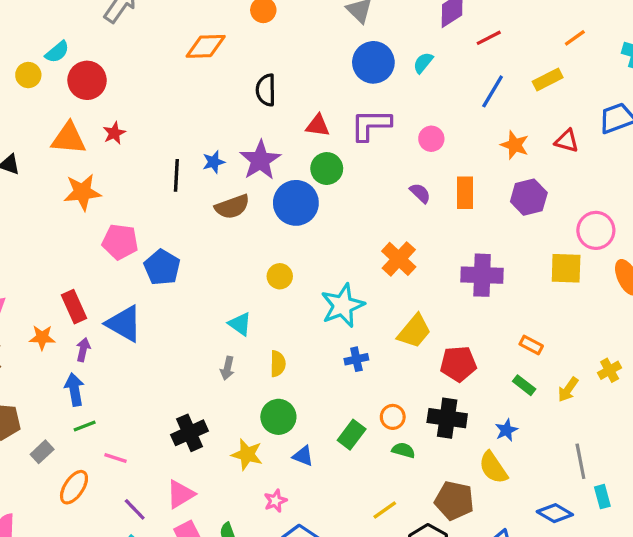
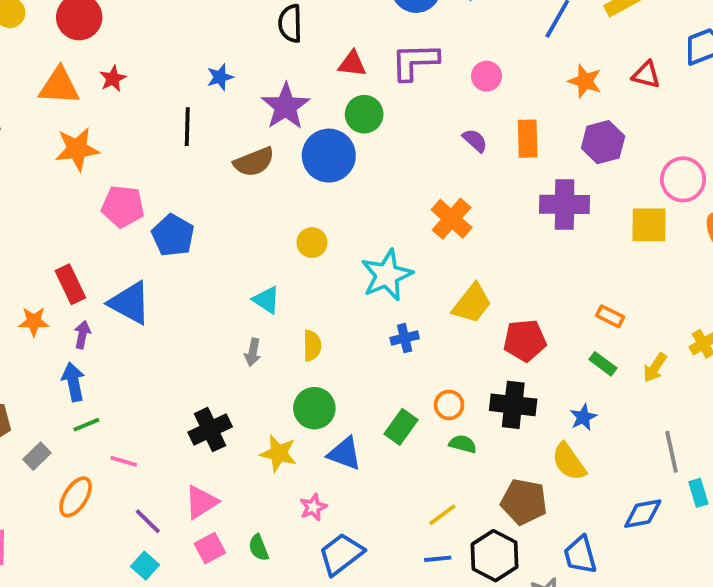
blue star: (214, 162) -> (220, 77), moved
purple cross: (482, 275) -> (565, 204), moved
blue triangle: (303, 456) -> (345, 454), size x1.4
blue diamond: (555, 513) -> (643, 514), turned -40

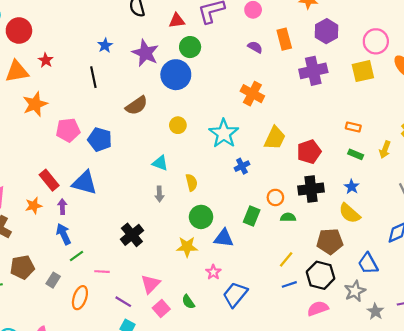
brown semicircle: (254, 162) -> (137, 106), moved
black cross: (210, 430) -> (132, 235), moved

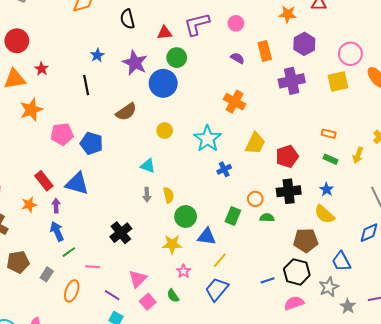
yellow semicircle: (191, 182) -> (168, 195), moved
yellow line: (286, 259) -> (220, 260), moved
pink star: (213, 272) -> (183, 271), moved

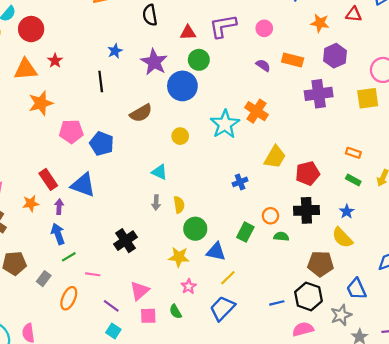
orange rectangle: (265, 51) -> (293, 60), turned -66
cyan star: (207, 139) -> (225, 124), moved
pink square: (148, 302) -> (148, 316), turned 35

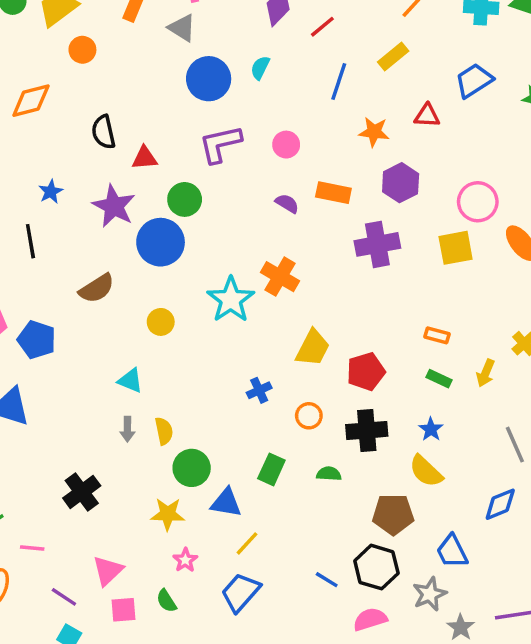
red triangle: (188, 33) -> (145, 158), moved
orange circle: (270, 216) -> (309, 416), moved
blue line: (277, 303) -> (327, 580), turned 48

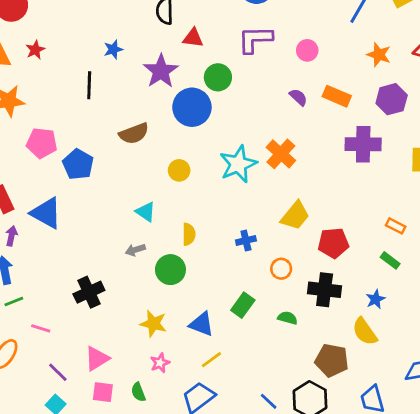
gray arrow: (127, 429) -> (135, 250), turned 60
yellow semicircle: (164, 431) -> (189, 234), moved
green circle: (192, 468) -> (170, 270), moved

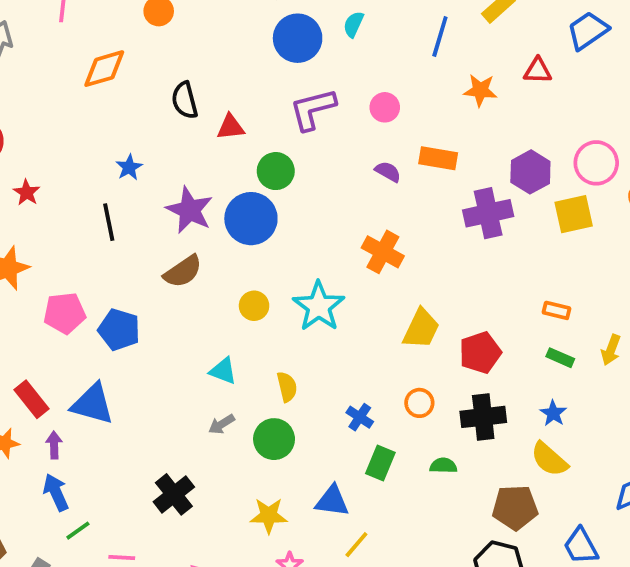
purple star: (161, 71) -> (190, 210), moved
purple hexagon: (392, 99) -> (530, 172), moved
cyan star: (238, 164) -> (319, 306), moved
blue cross: (246, 240) -> (360, 417), moved, turned -30

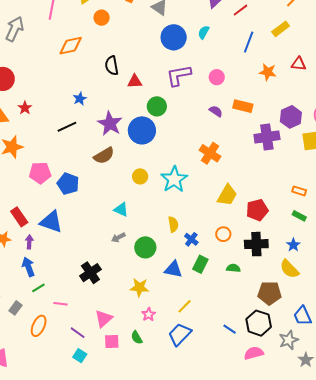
black line: (109, 222) -> (67, 127), turned 72
yellow semicircle: (287, 387) -> (173, 224), moved
blue triangle: (332, 501) -> (173, 269), moved

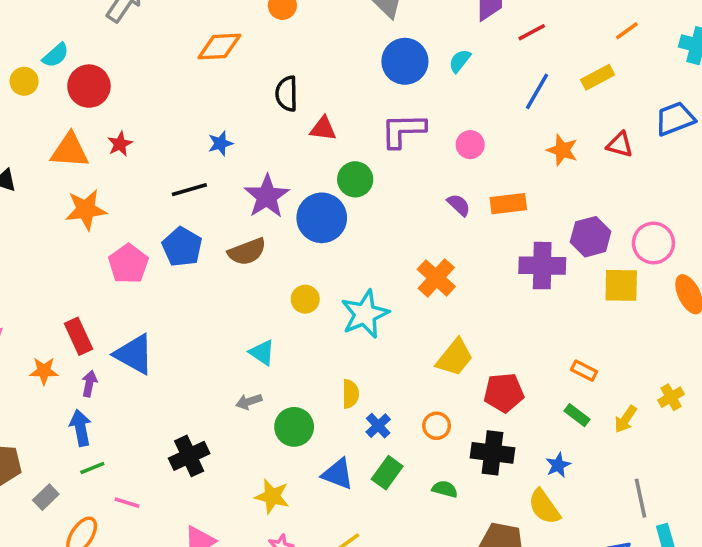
orange rectangle: (243, 106) -> (508, 204), turned -30
pink pentagon: (40, 173) -> (128, 264), turned 30
blue pentagon: (68, 184) -> (182, 247), moved

